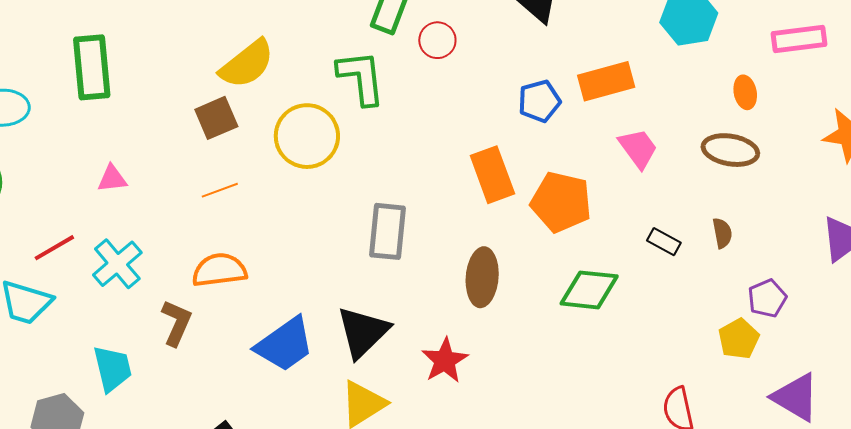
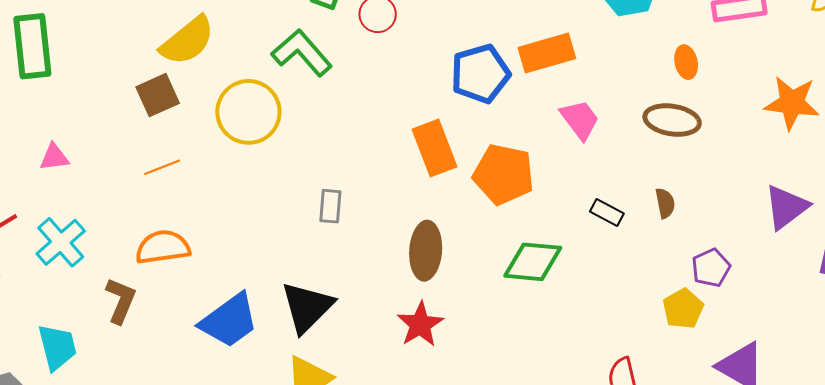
green L-shape: (361, 78) -> (302, 53), turned -34
blue pentagon: (539, 101) -> (480, 74), size x1.4
gray rectangle: (388, 231) -> (330, 206), size x0.6
red star: (445, 360) -> (420, 324), moved

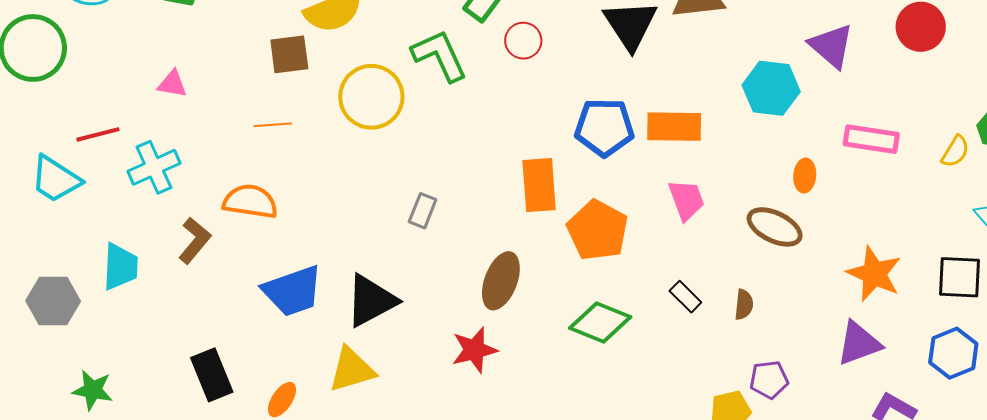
orange star: (792, 103) -> (874, 274), moved

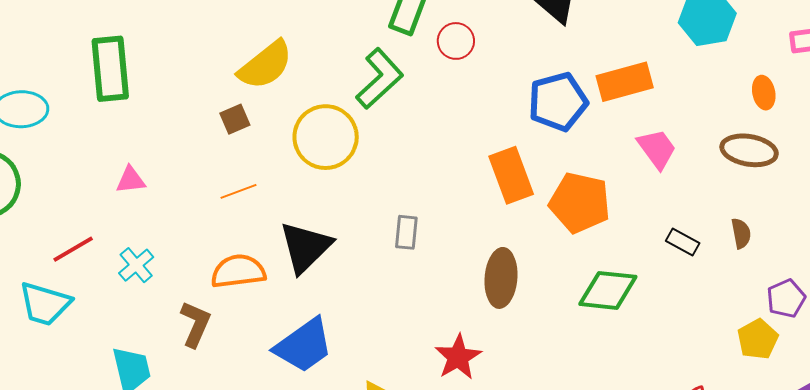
brown square: (289, 54) -> (235, 119), size x0.7
green L-shape: (440, 56) -> (380, 79), turned 88
cyan cross: (154, 167) -> (136, 265), size x0.7
black triangle: (371, 301) -> (305, 247), moved
red star: (474, 350) -> (458, 357), moved

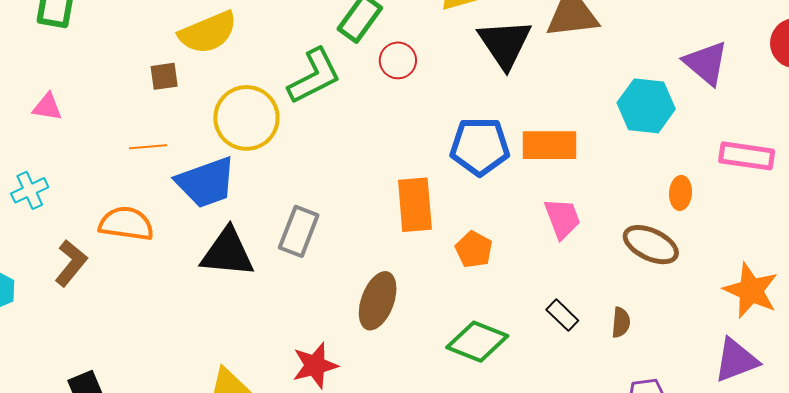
orange pentagon: (580, 203) -> (474, 249), size x0.6
gray rectangle: (406, 232) -> (299, 231), size x1.4
black triangle: (305, 247) -> (227, 253), moved, turned 34
blue trapezoid: (304, 345) -> (206, 182), moved

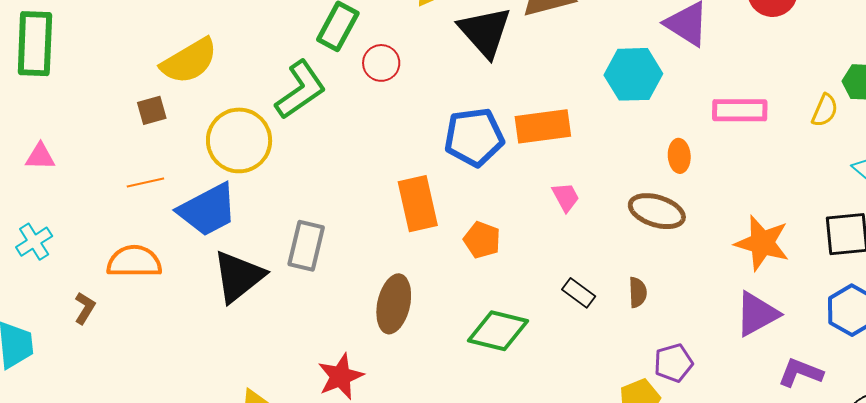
pink trapezoid: (562, 218) -> (566, 197), size x0.7
black triangle: (227, 253) -> (238, 276), turned -36
brown L-shape: (71, 263) -> (85, 308), size x0.7

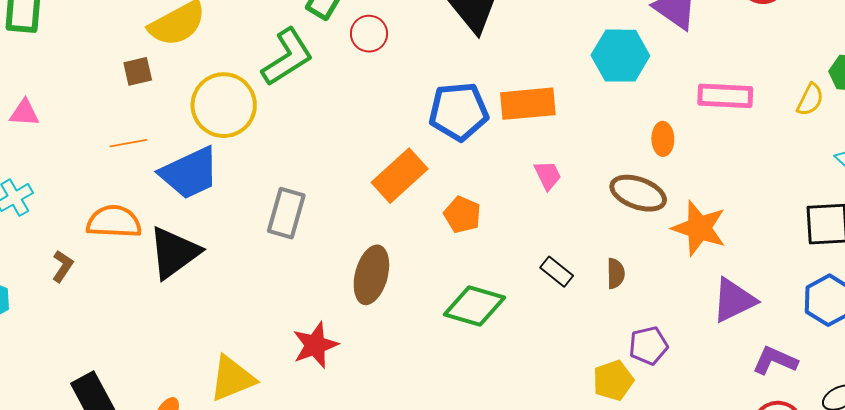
orange rectangle: (418, 204) -> (400, 176), turned 58
orange star: (762, 243) -> (699, 228), moved
black triangle: (238, 276) -> (174, 253), moved

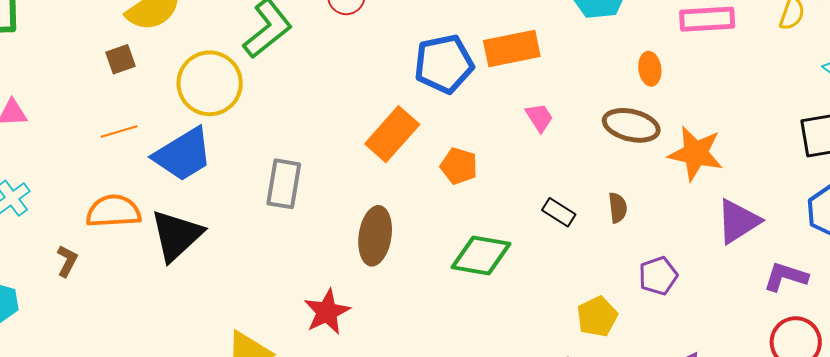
yellow pentagon: (613, 380) -> (597, 317), moved

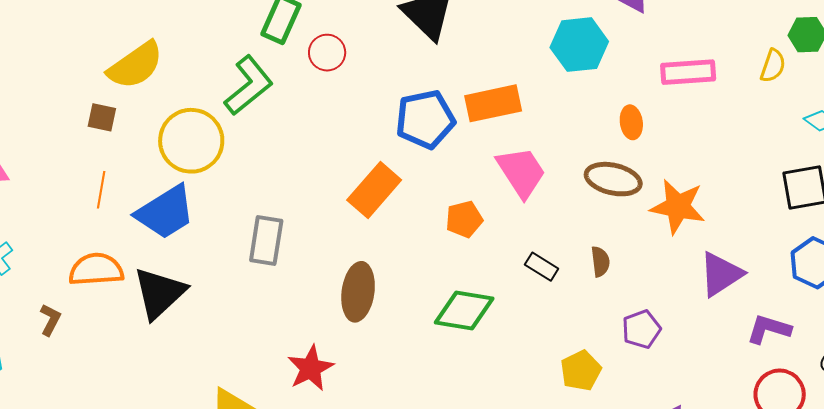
brown square: (120, 59) -> (102, 117), turned 32
pink trapezoid: (539, 118) -> (521, 172), size x1.8
orange line: (119, 132) -> (101, 190), turned -63
orange pentagon: (459, 166) -> (464, 219), moved, turned -30

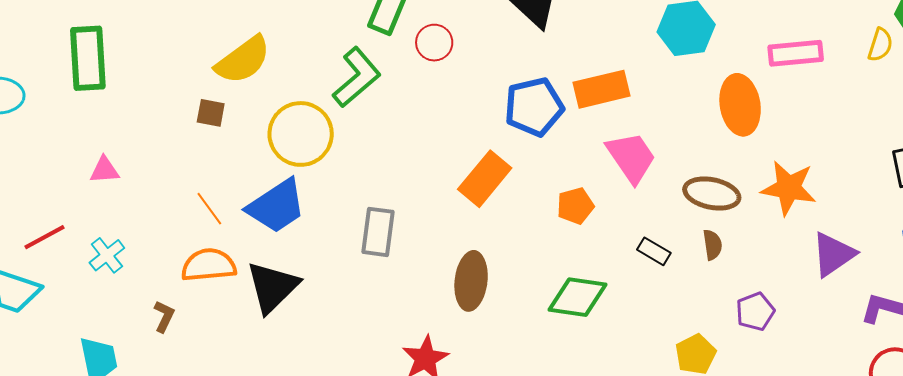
orange ellipse: (631, 122) -> (740, 105), size x1.8
brown ellipse: (613, 179) -> (712, 194), moved
orange line: (101, 190) -> (209, 209), moved, turned -45

